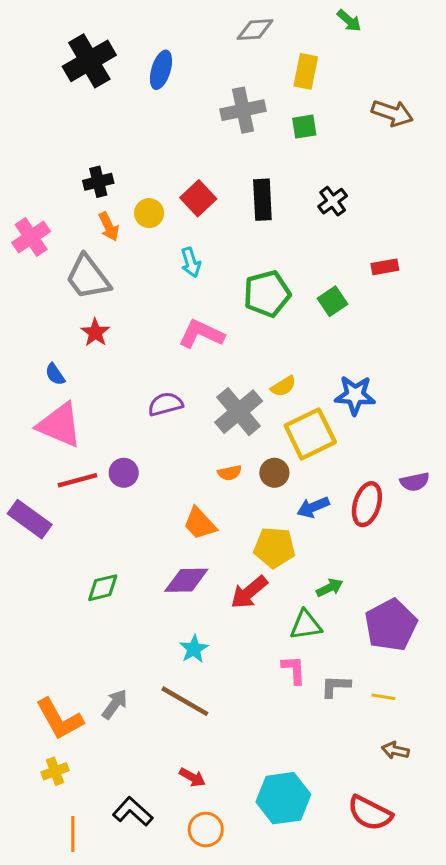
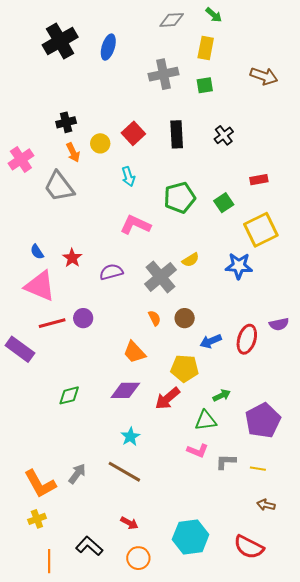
green arrow: (349, 21) -> (214, 15), moved
red star: (95, 333) -> (72, 258), moved
yellow square: (310, 434) -> (261, 230), moved
orange semicircle: (230, 473) -> (154, 318), turned -105
pink L-shape: (294, 670) -> (198, 451), turned 115

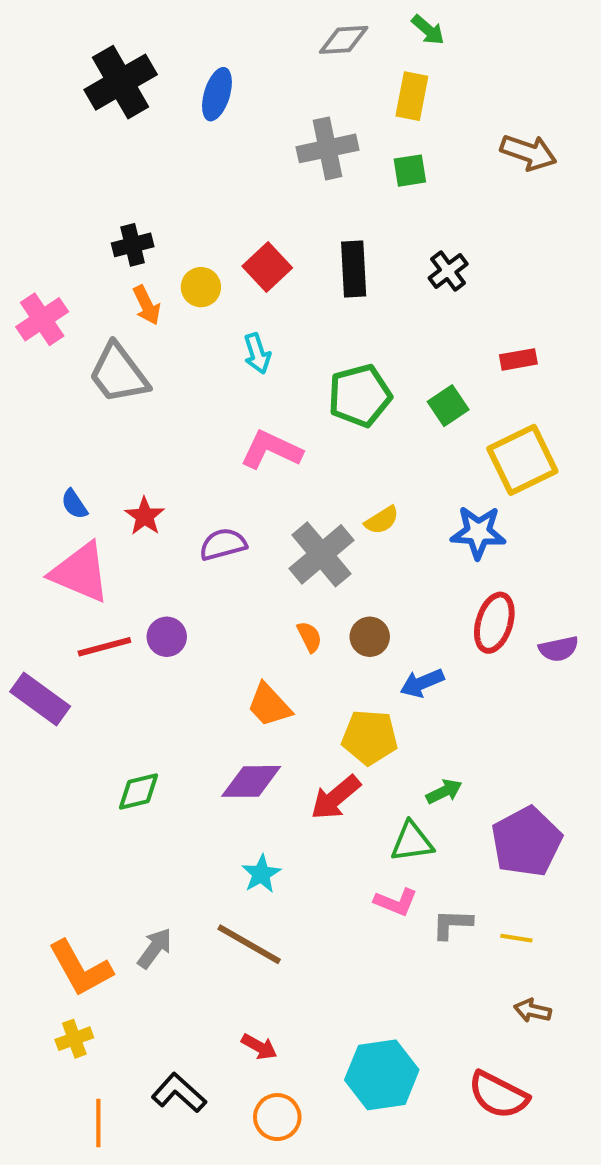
red ellipse: (247, 339) -> (494, 623), moved

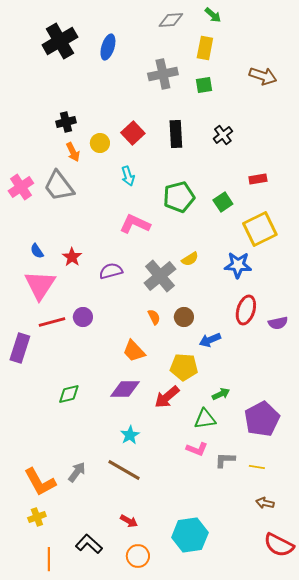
pink cross: (42, 319) -> (21, 187), moved
pink triangle: (80, 572) -> (40, 285), turned 40
purple rectangle: (40, 699) -> (20, 348), turned 72
red semicircle: (498, 1095) -> (279, 545), moved

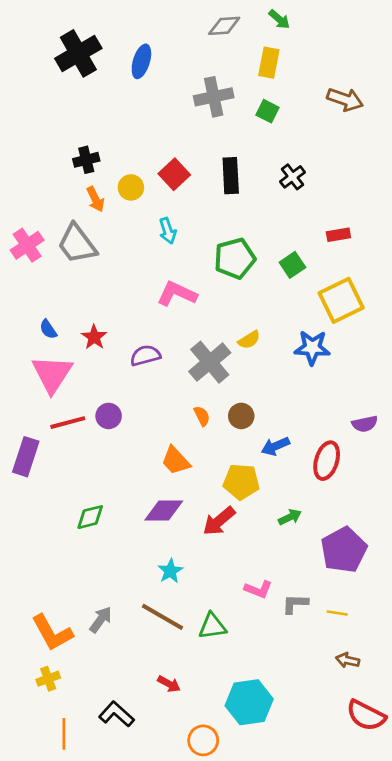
green square: (204, 85) -> (268, 111), turned 36
red ellipse: (246, 310) -> (327, 461), moved
green triangle: (205, 419) -> (212, 626), moved
orange circle: (138, 556) -> (203, 740), moved

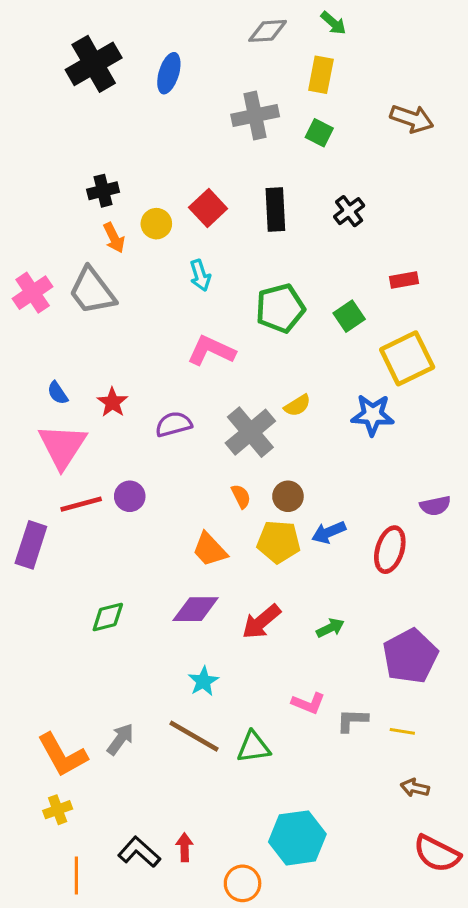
yellow pentagon: (241, 482) -> (279, 542), moved
green arrow: (290, 517) -> (330, 628), moved
red arrow: (169, 684) -> (185, 847), moved, turned -120

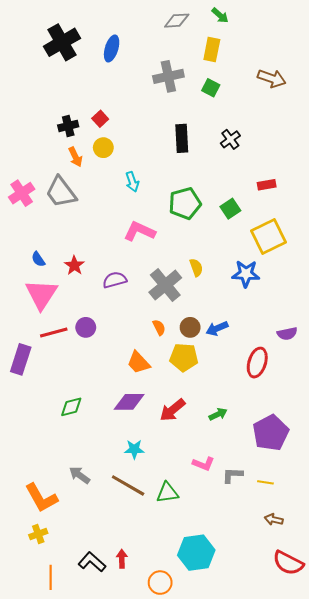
red square: (208, 208) -> (100, 119), moved, size x0.7
yellow semicircle: (297, 405) -> (196, 267), turned -78
blue arrow: (329, 532) -> (217, 328), moved
cyan star: (203, 681) -> (134, 449), turned 30
gray arrow: (120, 739) -> (80, 475), moved, turned -90

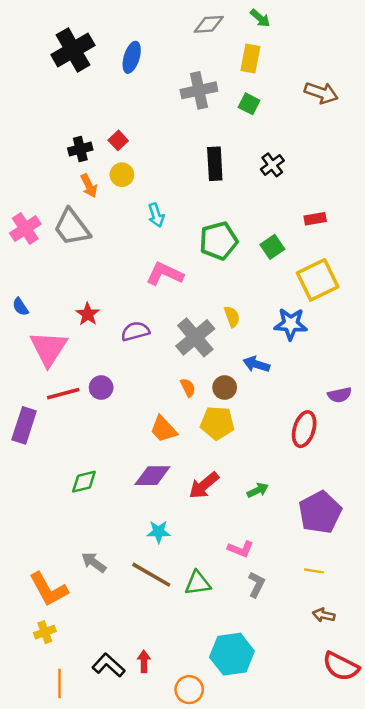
blue semicircle: (38, 259) -> (20, 307), moved
blue arrow: (217, 328) -> (256, 364), moved, turned 40
gray L-shape: (232, 475) -> (256, 584), moved, turned 115

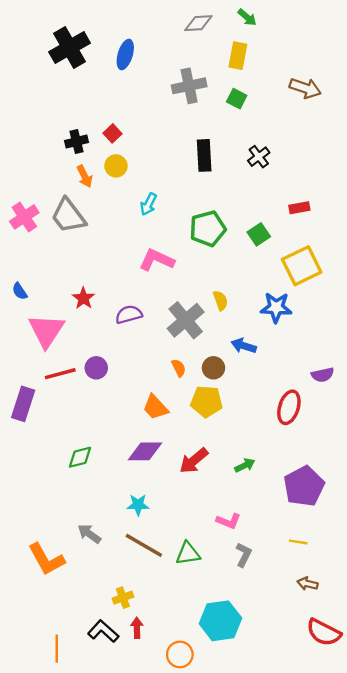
cyan arrow: (156, 215) -> (148, 204), turned 45
cyan star: (159, 532) -> (138, 505), moved
yellow cross: (45, 632) -> (123, 598), moved

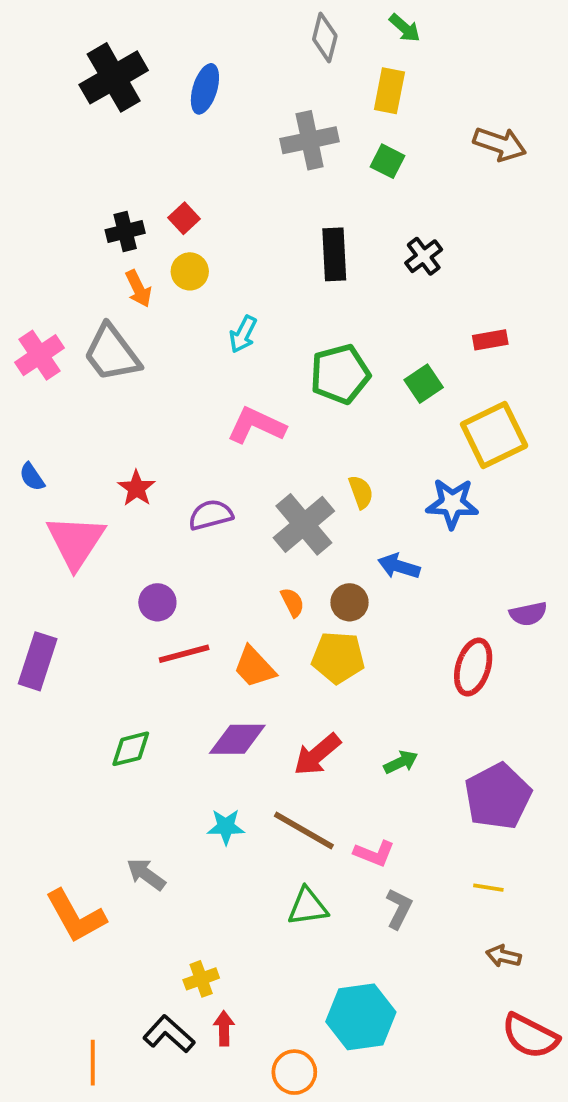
gray diamond: (198, 23) -> (325, 38), turned -72
red line: (60, 374) -> (184, 654), moved
brown line: (144, 545) -> (304, 831), moved

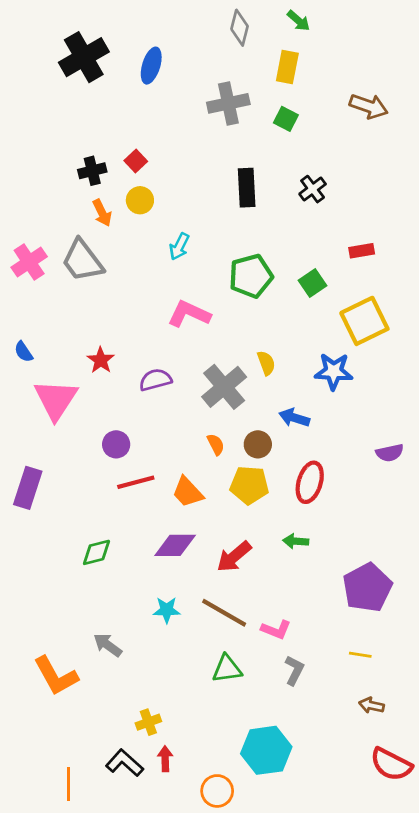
red ellipse: (473, 667) -> (310, 482), moved
green arrow: (401, 762) -> (296, 541), moved, turned -150

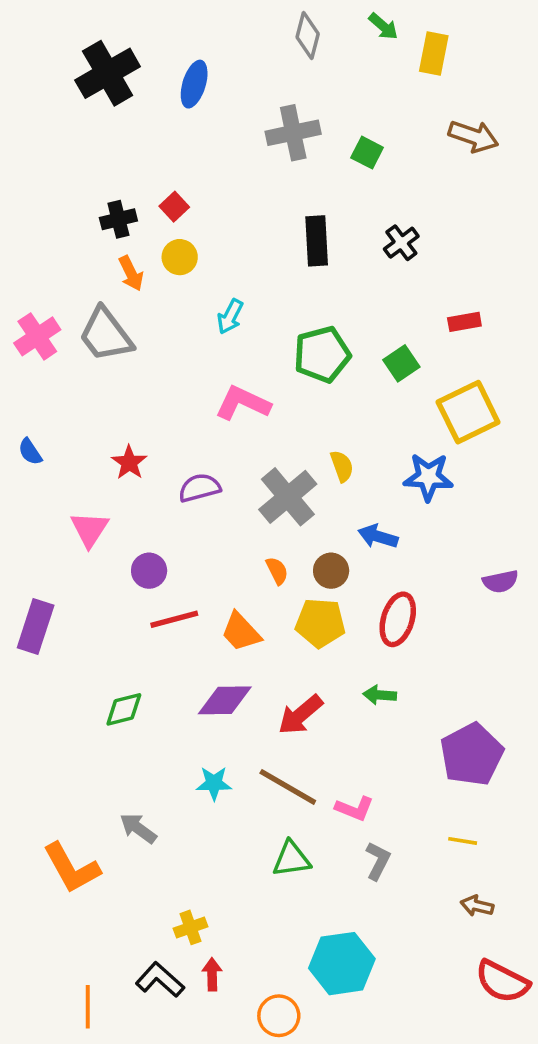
yellow rectangle: (287, 67) -> (434, 53), moved
pink triangle: (56, 399) -> (90, 529), moved, size x0.7

